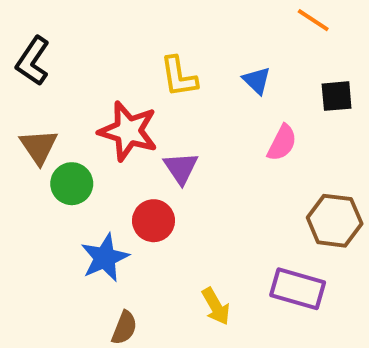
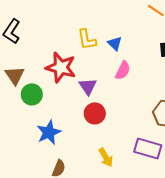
blue triangle: (257, 80) -> (115, 43), moved
pink semicircle: (282, 143) -> (123, 70), moved
red circle: (154, 221) -> (95, 113), moved

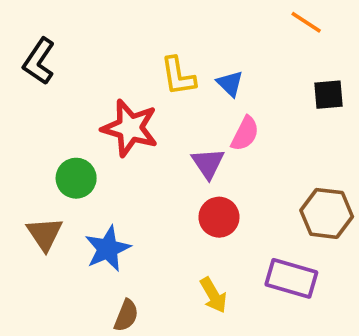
brown triangle: (15, 75) -> (45, 234), moved
purple triangle: (88, 86) -> (208, 163), moved
red circle: (95, 113) -> (219, 217), moved

